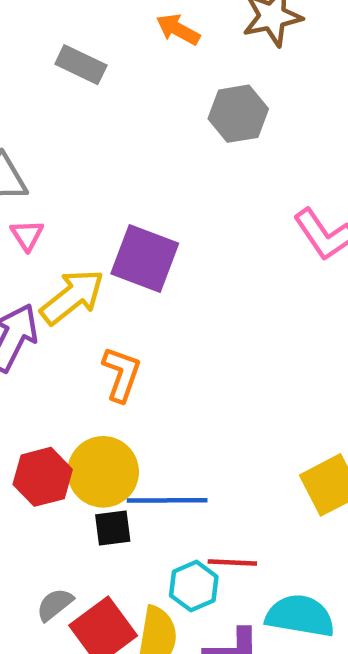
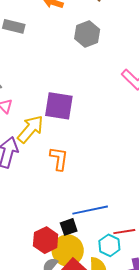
yellow circle: (103, 472) -> (68, 250), moved
red hexagon: (43, 477) -> (46, 240), moved

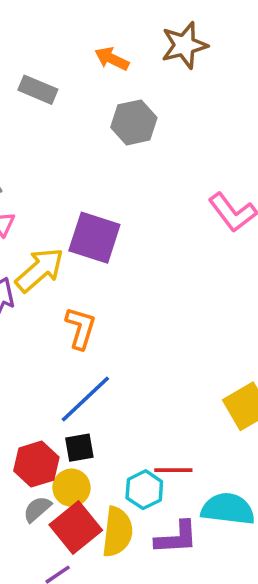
gray hexagon: (87, 34) -> (134, 122), moved
blue line: (90, 210) -> (85, 399), moved, turned -40
yellow circle: (68, 250) -> (72, 488), size x0.7

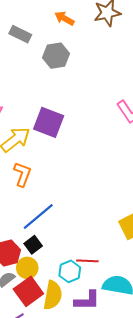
gray hexagon: (134, 122) -> (56, 56), moved
orange L-shape: (81, 328) -> (22, 174), moved
black square: (79, 448) -> (33, 245), turned -30

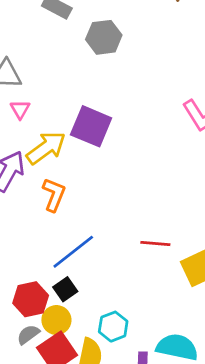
red line: (87, 261) -> (155, 244), moved

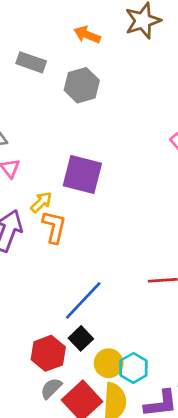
yellow arrow: (46, 148) -> (41, 202), size x0.6
orange L-shape: (54, 195) -> (54, 227), moved
yellow circle: (56, 320) -> (109, 363), moved

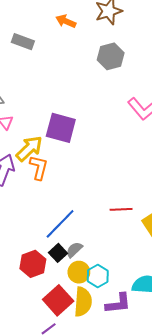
gray hexagon: (82, 85) -> (111, 56), moved
yellow arrow: (41, 202) -> (29, 149), size x1.6
gray semicircle: (51, 388) -> (74, 250), moved

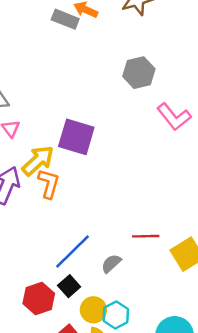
gray rectangle: (23, 42) -> (65, 19), moved
gray hexagon: (111, 56) -> (139, 73), moved
gray semicircle: (74, 250) -> (111, 263), moved

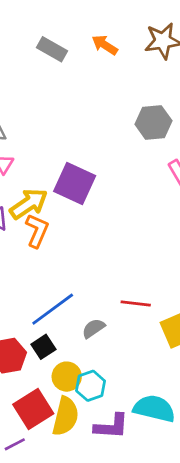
gray rectangle: (65, 19) -> (52, 49), moved

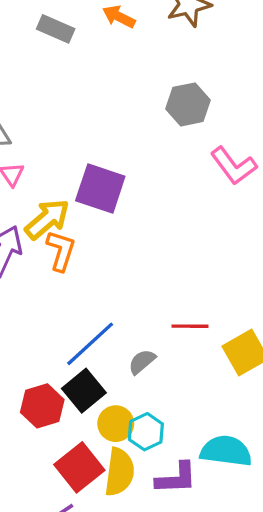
black square: (43, 347) -> (84, 391), size x1.4

